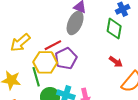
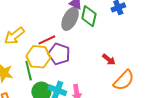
green diamond: (114, 29) -> (89, 16), moved
purple pentagon: (66, 59) -> (59, 54), turned -30

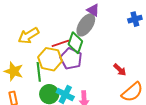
green diamond: (89, 16) -> (75, 43), moved

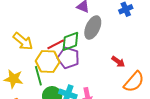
gray ellipse: (86, 25) -> (93, 28), moved
yellow arrow: (29, 36) -> (23, 41), turned -100
green diamond: (75, 43) -> (70, 41), turned 60

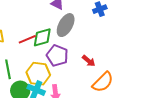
purple pentagon: (68, 58) -> (57, 56), moved
yellow hexagon: (48, 61) -> (38, 74), moved

